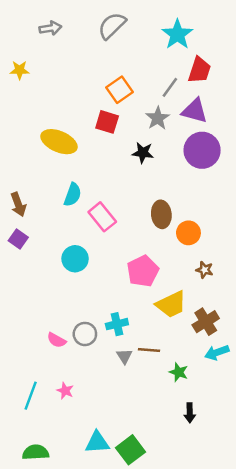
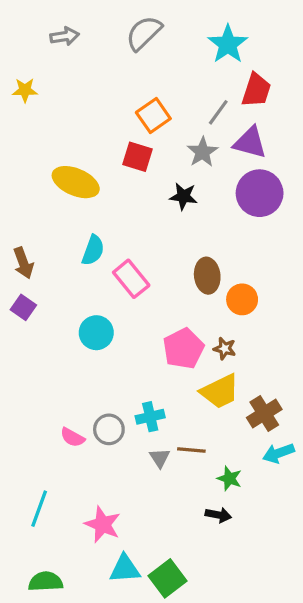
brown star: (204, 270) -> (225, 349), moved
pink star: (65, 391) -> (103, 524), moved, size x1.6
black arrow: (190, 413) -> (218, 515), moved, turned -78

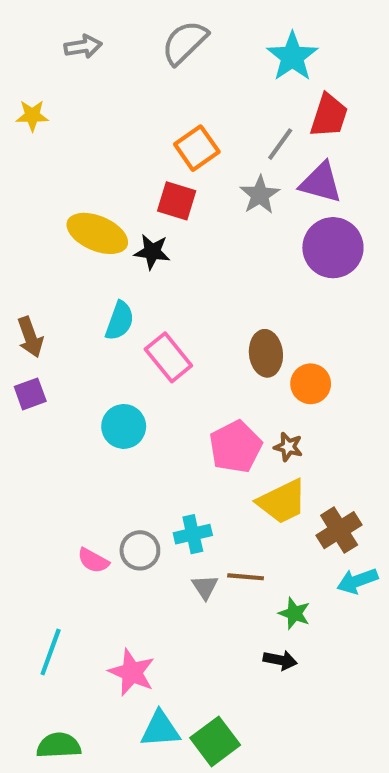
black star: (183, 196) -> (152, 252), moved
purple square: (23, 307) -> (30, 394), turned 35

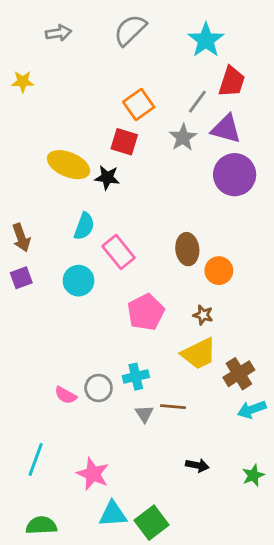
cyan circle: (124, 426) -> (79, 281), moved
pink pentagon: (235, 447) -> (146, 312), moved
green star: (294, 613) -> (253, 475), moved, turned 30

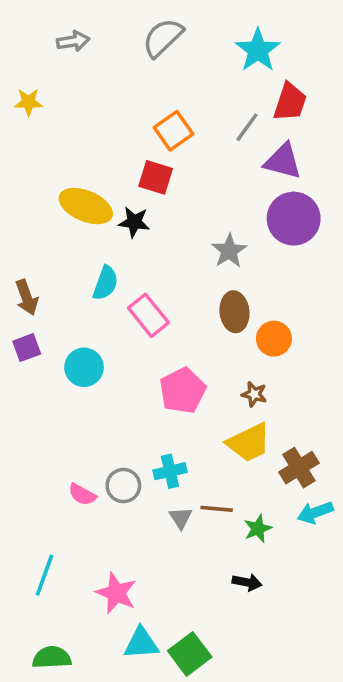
gray star: (183, 137) -> (229, 251), moved
cyan circle: (79, 281) -> (84, 367), moved
green star: (253, 475) -> (258, 529), moved

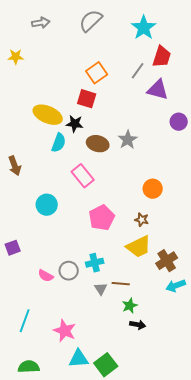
purple circle: (294, 219) -> (179, 122), moved, size x0.6
cyan semicircle: (105, 283) -> (59, 143), moved
brown ellipse: (234, 312) -> (98, 144), moved, turned -70
purple square: (27, 348) -> (13, 248), moved
green star: (258, 529) -> (130, 306), moved

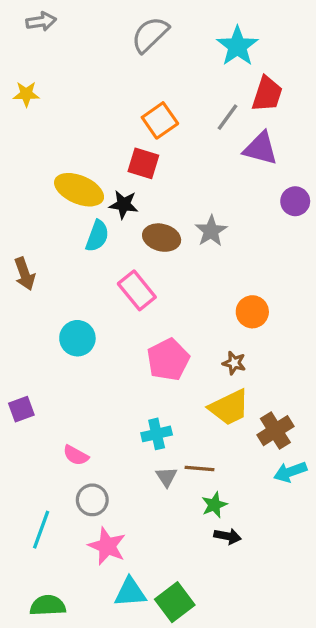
gray arrow: (41, 23) -> (41, 21), moved
gray circle: (69, 271) -> (92, 500), moved

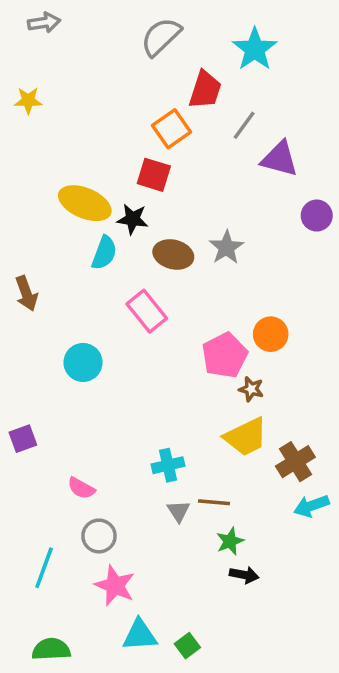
red trapezoid: (267, 94) -> (205, 90), moved
pink pentagon: (168, 360) -> (225, 355), moved
green square: (175, 602) -> (187, 646), size x0.6

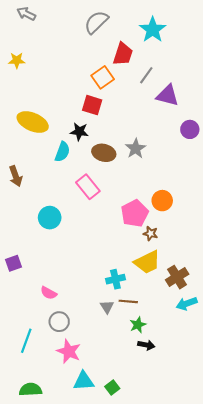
gray arrow: (44, 23) -> (26, 14), turned -144
yellow ellipse: (85, 203) -> (33, 122), moved
cyan cross: (168, 465) -> (115, 279), moved

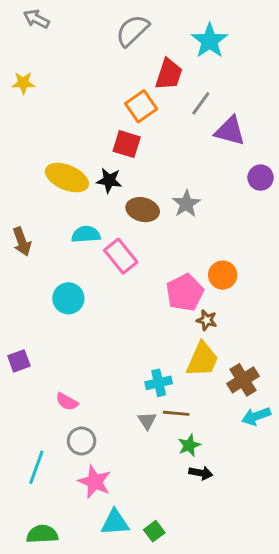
yellow ellipse: (33, 122) -> (67, 178), moved
cyan semicircle: (62, 152) -> (86, 234), moved, turned -114
yellow trapezoid: (147, 262) -> (202, 359), turned -40

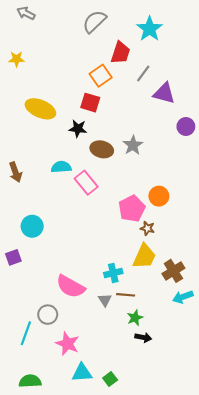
yellow ellipse: (67, 178) -> (40, 109), moved
cyan circle: (68, 298) -> (32, 226), moved
pink semicircle: (67, 402) -> (71, 287), moved, size x1.8
gray circle: (82, 441) -> (48, 315), moved

